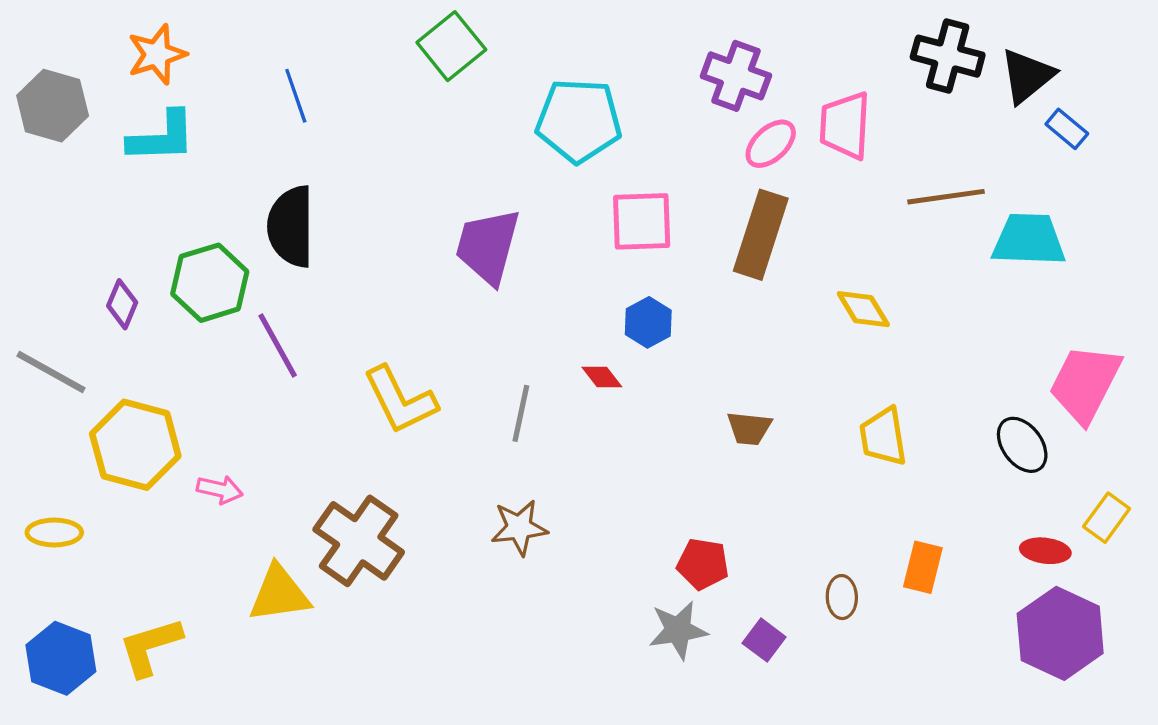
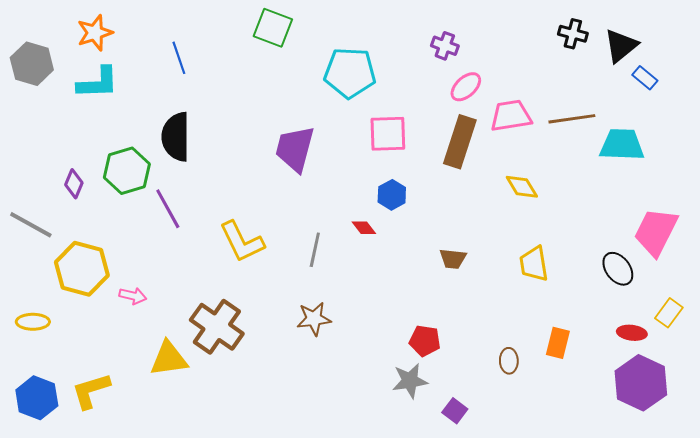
green square: (451, 46) -> (273, 28), turned -30
black cross: (948, 56) -> (573, 34), size x0.7
purple cross: (736, 76) -> (445, 46), size x0.7
pink trapezoid: (845, 126) -> (511, 116), moved, turned 78
purple square: (764, 640) -> (455, 411), moved

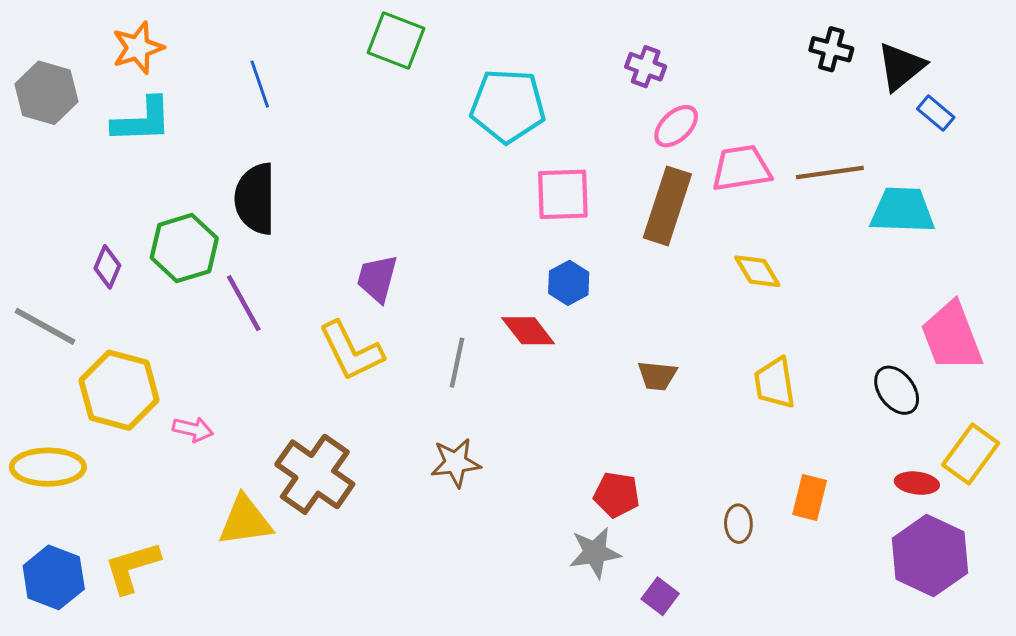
purple trapezoid: (295, 149) -> (377, 278), moved, size x0.7
red diamond: (364, 228) -> (528, 331), size x1.5
pink trapezoid: (656, 232) -> (952, 337), turned -48
yellow rectangle: (669, 313) -> (971, 454), size x1.4
yellow ellipse: (33, 322) -> (48, 467), size x1.5

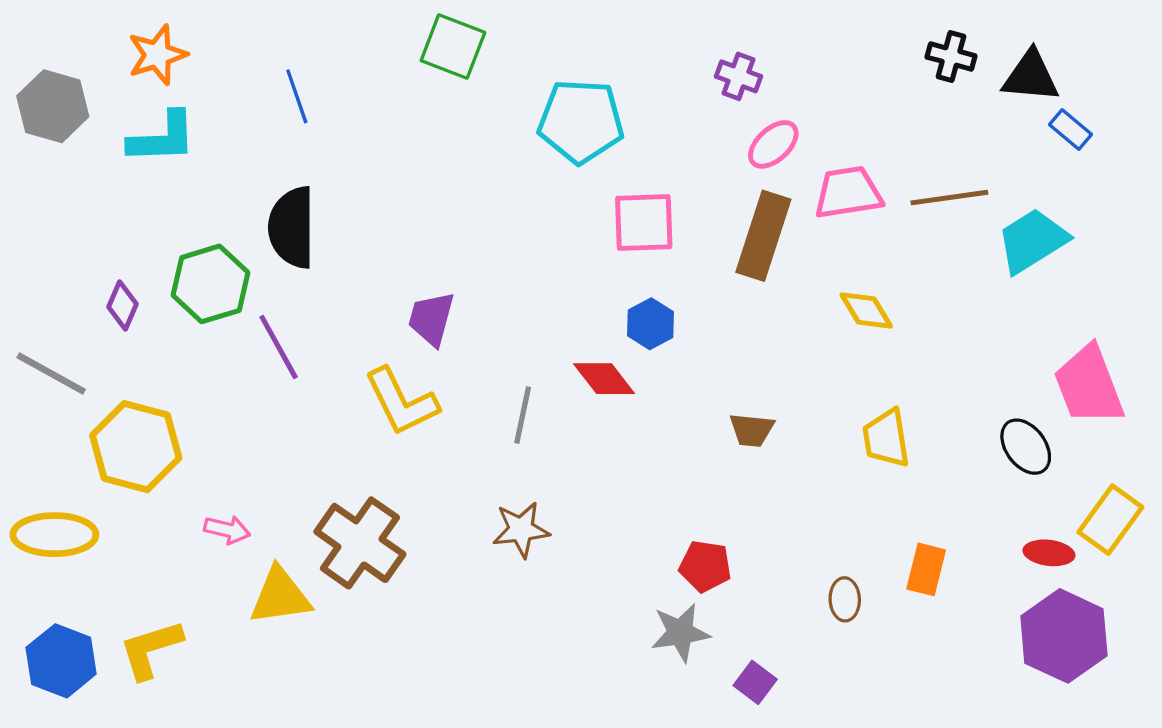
black triangle: (901, 67) -> (1031, 76), turned 44
cyan trapezoid: (902, 210) -> (1032, 241), turned -34
pink arrow: (193, 429) -> (227, 530), moved

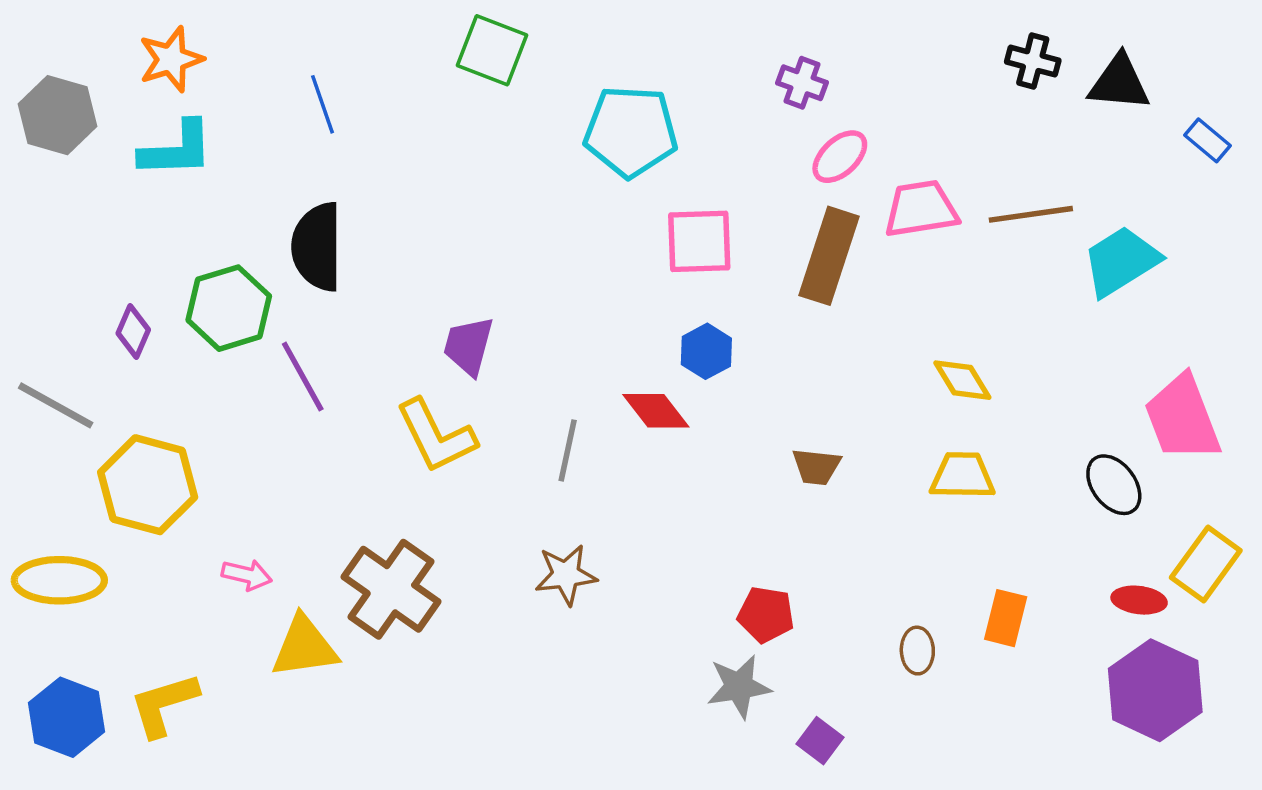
blue rectangle: (1071, 129) -> (1208, 140), moved
yellow diamond: (866, 310) -> (962, 380), moved
yellow trapezoid: (886, 438) -> (962, 476), turned 100

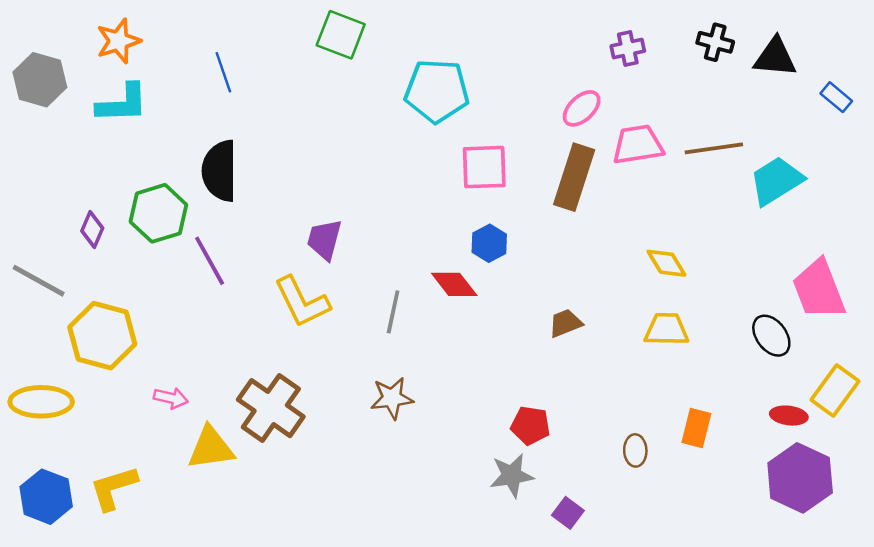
purple cross: (802, 83) -> (628, 49), moved, turned -32
brown trapezoid: (816, 467) -> (565, 323), turned 152

